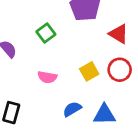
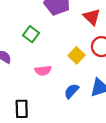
red triangle: (119, 34) -> (92, 17), turned 30

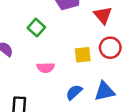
yellow square: (76, 55) -> (83, 55), turned 35

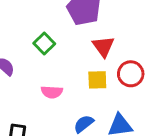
red triangle: (103, 15) -> (103, 47), moved

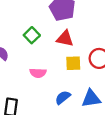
red triangle: (103, 47) -> (65, 39), moved, turned -42

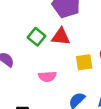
red triangle: (65, 39) -> (61, 37), moved

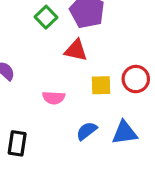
green square: (37, 37) -> (46, 17), moved

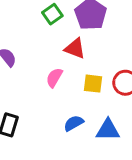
pink semicircle: (54, 98) -> (54, 78), moved, turned 108

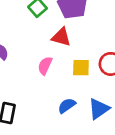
blue triangle: (108, 130) -> (99, 109), turned -30

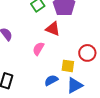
yellow square: (81, 68) -> (68, 66), moved

